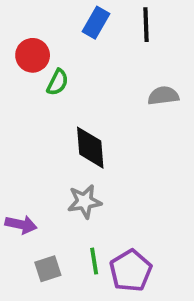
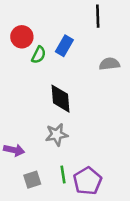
blue rectangle: (96, 23) -> (64, 46), moved

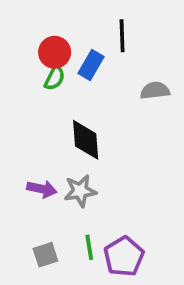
black line: (98, 16) -> (122, 36), moved
red circle: (22, 37) -> (55, 52), moved
purple arrow: (14, 150) -> (42, 189), moved

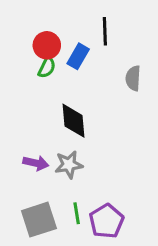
gray semicircle: (155, 91) -> (133, 78), turned -80
gray square: (45, 255) -> (39, 220), size x1.6

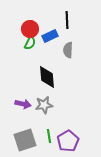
blue rectangle: (78, 56) -> (50, 36), turned 35
gray semicircle: (133, 78) -> (68, 50), moved

